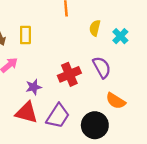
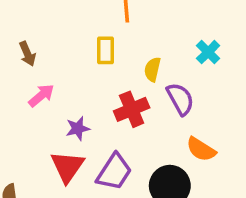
yellow semicircle: (95, 28) -> (152, 69), moved
yellow rectangle: (25, 35) -> (106, 50), moved
red triangle: (27, 112) -> (67, 167), turned 50

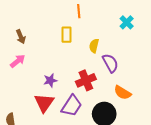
cyan cross: (208, 52) -> (127, 22), moved
pink arrow: (41, 95) -> (18, 61), moved
red cross: (132, 109) -> (86, 80), moved

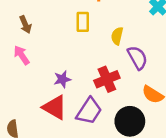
pink arrow: (18, 61) -> (22, 55), turned -84
red triangle: (44, 103) -> (55, 107), turned -35

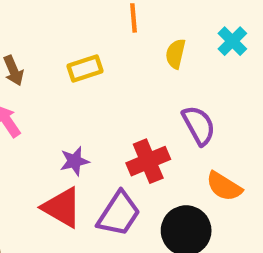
yellow rectangle: (83, 22) -> (85, 69), moved, turned 72
yellow semicircle: (117, 36) -> (176, 54), moved

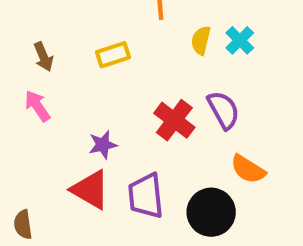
cyan cross: (232, 41) -> (240, 40), moved
red cross: (148, 161) -> (174, 120), moved, turned -30
purple trapezoid: (119, 214) -> (146, 196), turned 141

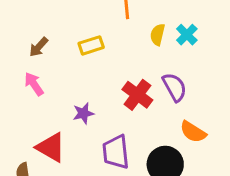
brown arrow: (43, 57) -> (39, 47), turned 65
red triangle: (90, 190) -> (51, 147), moved

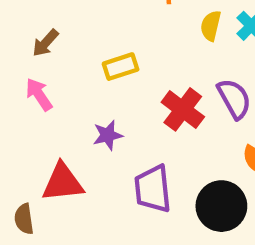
yellow rectangle: (91, 45) -> (121, 67), moved
red triangle: (51, 147) -> (63, 182), turned -36

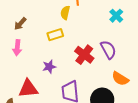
yellow semicircle: (211, 26) -> (65, 13), moved
pink arrow: (39, 94) -> (17, 48), turned -140

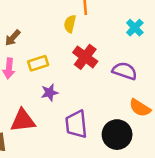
yellow rectangle: (55, 35) -> (38, 63), moved
purple semicircle: (108, 50) -> (125, 71), turned -42
red cross: (84, 55) -> (85, 57), moved

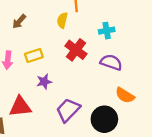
cyan cross: (135, 28) -> (107, 31), moved, turned 35
brown arrow: (13, 38) -> (19, 21), moved
purple trapezoid: (76, 124) -> (68, 110), turned 50

